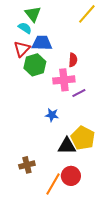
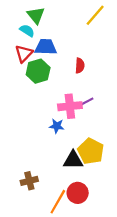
pink cross: (64, 80) -> (70, 106), moved

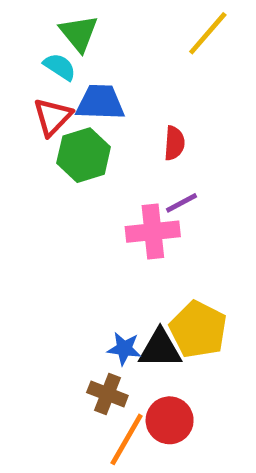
purple line: (86, 102) -> (182, 203), moved
blue star: (57, 126) -> (124, 349), moved
brown cross: (29, 181) -> (107, 394), moved, turned 35

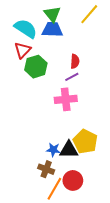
green triangle: (79, 33) -> (52, 14), moved
cyan semicircle: (60, 67) -> (26, 29), size x1.6
blue trapezoid: (100, 103) -> (52, 30), moved
purple line: (182, 203) -> (72, 77), moved

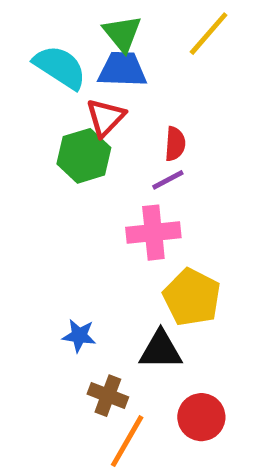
red triangle: (23, 50) -> (105, 117), moved
yellow pentagon: (85, 141) -> (192, 297), moved
blue star: (53, 150) -> (79, 336), moved
red circle: (73, 180) -> (201, 417), moved

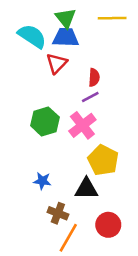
yellow line: (209, 34) -> (112, 18), turned 48
green hexagon: (84, 156) -> (45, 121), moved
pink cross: (153, 233) -> (82, 125), turned -32

